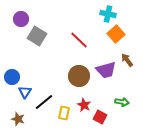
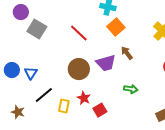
blue triangle: (25, 92) -> (31, 73), moved
green arrow: (122, 102) -> (131, 89), moved
red square: (100, 117) -> (100, 110), turned 32

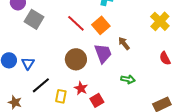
orange square: (116, 27) -> (101, 25), moved
purple trapezoid: (106, 63) -> (103, 53), turned -95

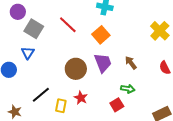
red line: (76, 23) -> (68, 25), moved
brown arrow: (124, 43) -> (131, 63), moved
blue triangle: (28, 63) -> (28, 53), moved
red square: (97, 100) -> (117, 105), moved

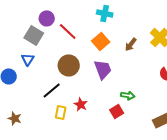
purple circle: (18, 12) -> (47, 18), moved
brown arrow: (131, 63) -> (131, 44), moved, turned -104
brown circle: (76, 69) -> (69, 65), moved
black line: (41, 95) -> (52, 90), moved

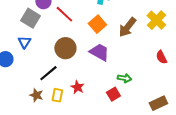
brown arrow: (131, 44) -> (127, 27), size x1.5
purple trapezoid: (103, 69) -> (99, 52), turned -40
brown star: (15, 118) -> (36, 95), moved

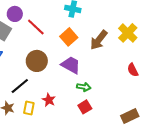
green arrow: (124, 78) -> (84, 87), moved

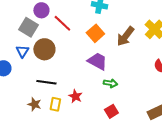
brown circle: (37, 61) -> (44, 49), moved
black line: (20, 86) -> (46, 82), turned 48
red square: (85, 107) -> (111, 111), moved

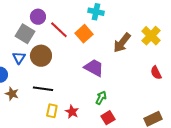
orange square: (95, 33) -> (84, 34), moved
green arrow: (110, 83) -> (101, 98), moved, turned -72
red star: (75, 96) -> (72, 112), moved
brown star: (34, 104) -> (12, 94), moved

